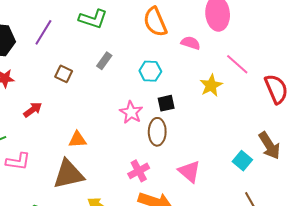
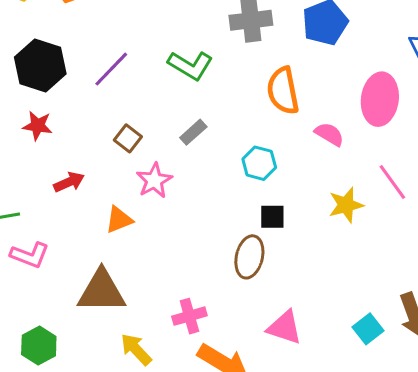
pink star: (131, 112) -> (154, 180), moved
orange triangle: (77, 140) -> (119, 220), moved, turned -30
pink cross: (139, 171) -> (189, 316), moved
pink triangle: (189, 172) -> (285, 328), turned -35

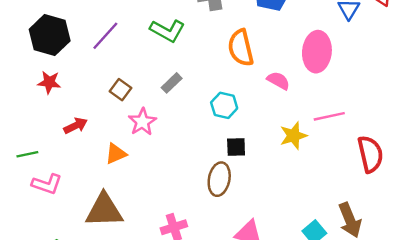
pink line: (392, 182) -> (329, 116), turned -64

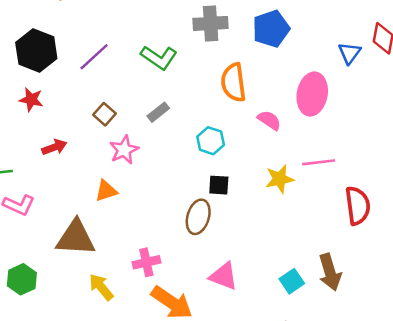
orange triangle: (116, 154) -> (106, 191), moved

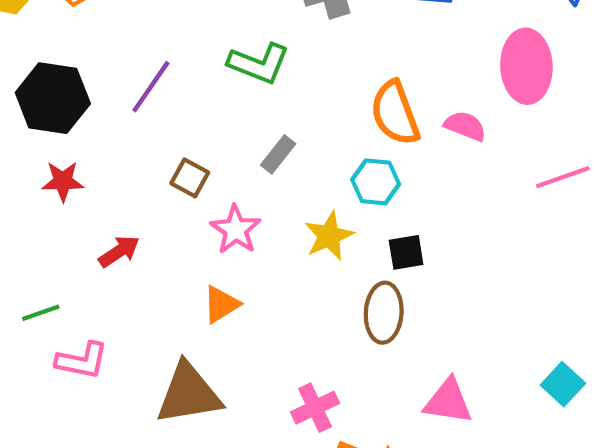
orange semicircle: (233, 82) -> (395, 113), moved
yellow star: (280, 179) -> (329, 236), moved

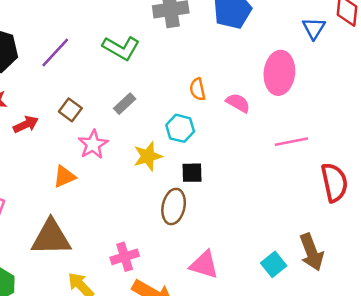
orange semicircle: (395, 113) -> (198, 89), size x0.6
red arrow: (119, 251) -> (26, 124), moved
orange triangle: (221, 304) -> (64, 177), moved

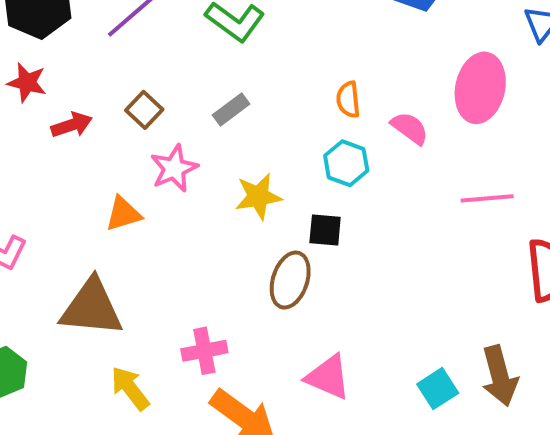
cyan hexagon: (180, 128) -> (346, 163), moved

